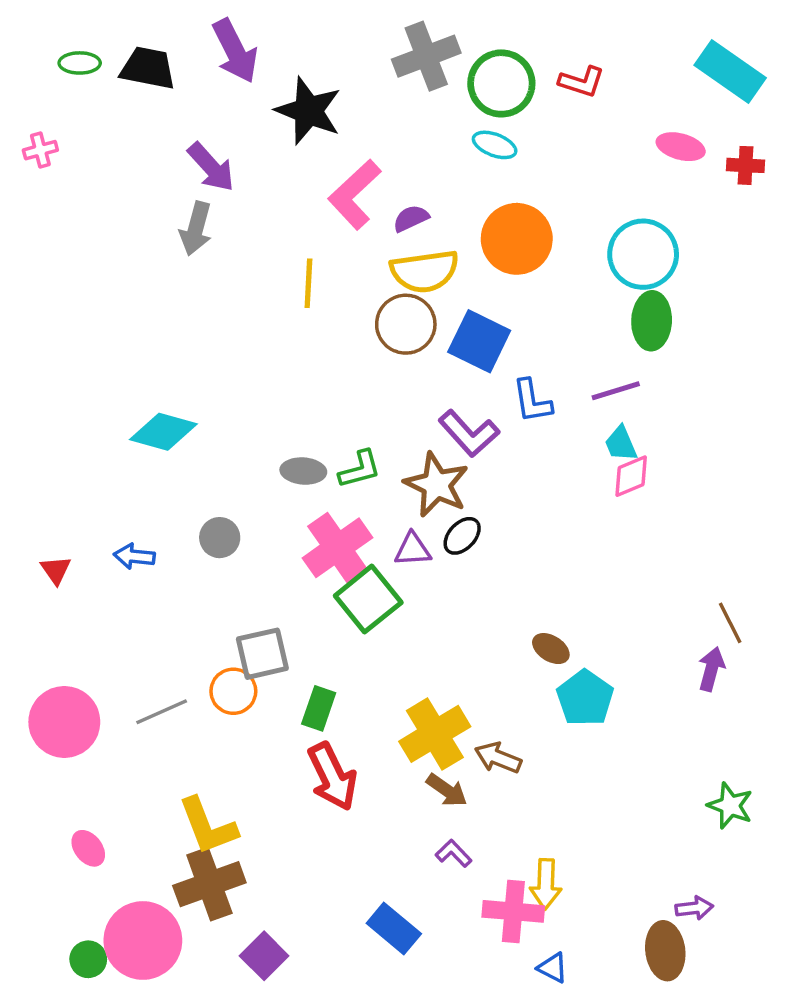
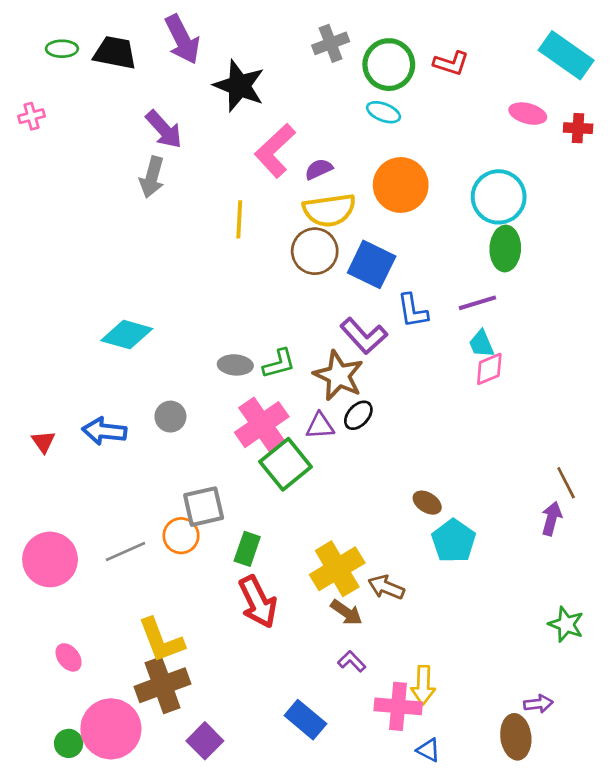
gray cross: (426, 56) -> (331, 43), size x0.7
blue arrow: (134, 556) -> (104, 431), size x1.4

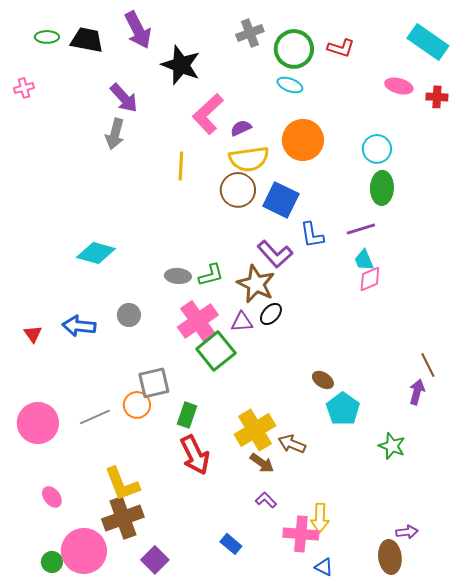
cyan circle: (499, 197) -> (377, 149), size x0.7
green star: (566, 624) -> (392, 446), moved
blue rectangle: (305, 720) -> (231, 544), size x0.7

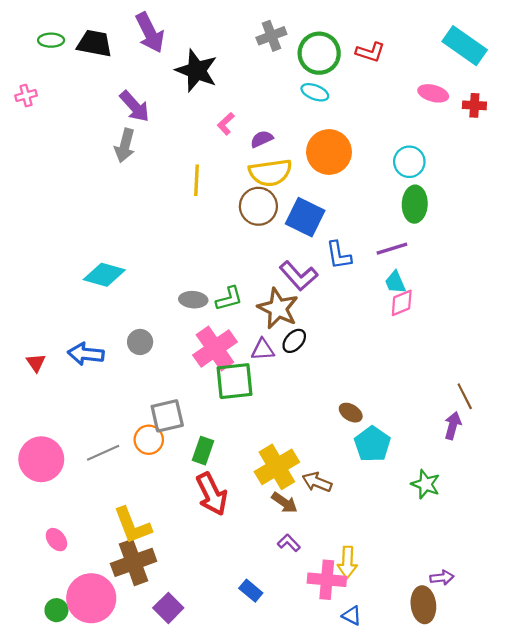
pink L-shape: (208, 114) -> (226, 124), size x0.5
green square: (216, 351) -> (235, 381), turned 33

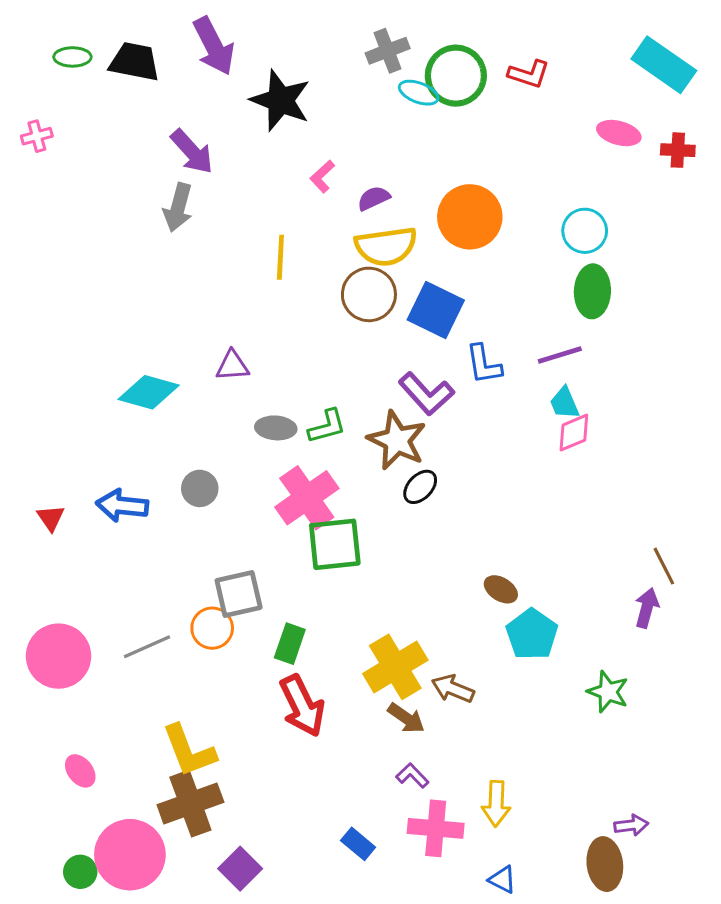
cyan ellipse: (315, 92) -> (419, 93), moved
purple triangle: (263, 350) -> (232, 366), moved
pink cross: (327, 580) -> (436, 828), moved

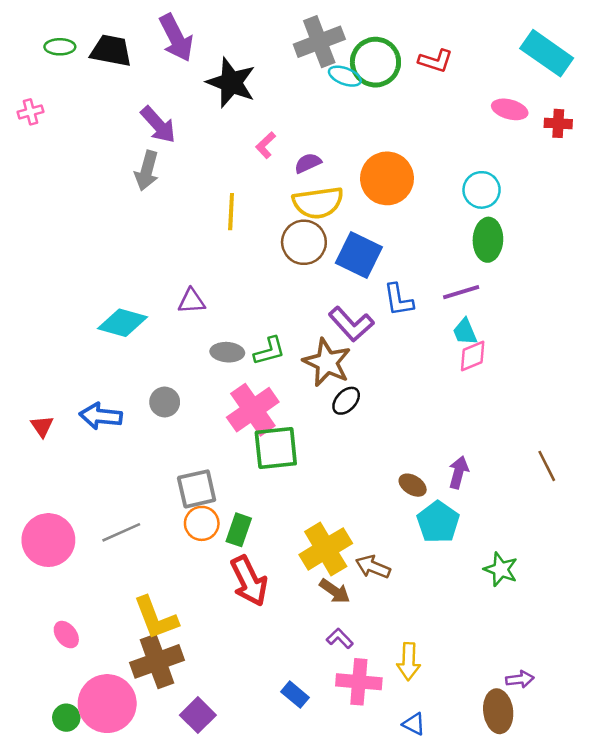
gray cross: (388, 51) -> (319, 42), size x1.4
purple arrow: (647, 608) -> (459, 472), moved
orange circle: (212, 628) -> (202, 523), moved

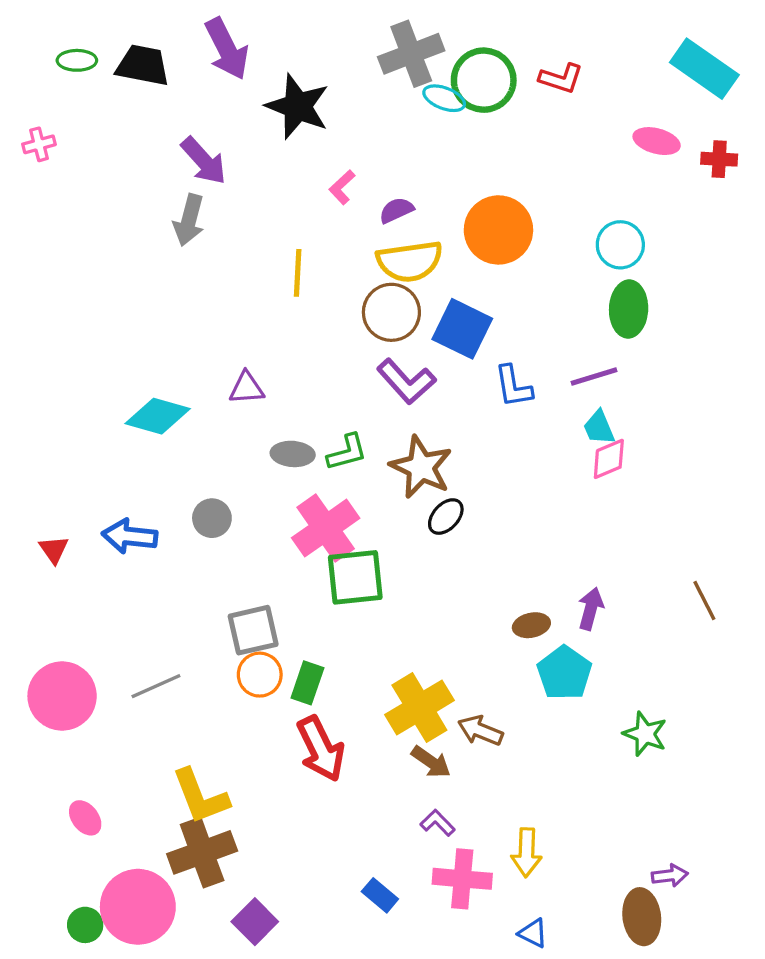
purple L-shape: (351, 324) -> (406, 381), moved
brown ellipse: (413, 485) -> (531, 625), turned -44

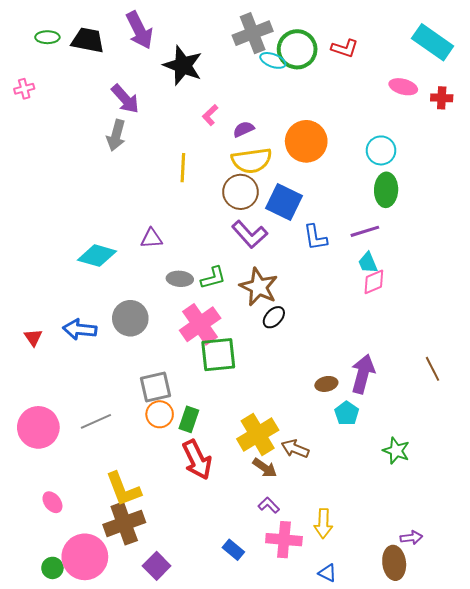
gray circle: (212, 518) -> (130, 318), size x1.5
purple arrow: (591, 609) -> (363, 374), size x1.5
cyan pentagon: (564, 673) -> (347, 413), size x0.7

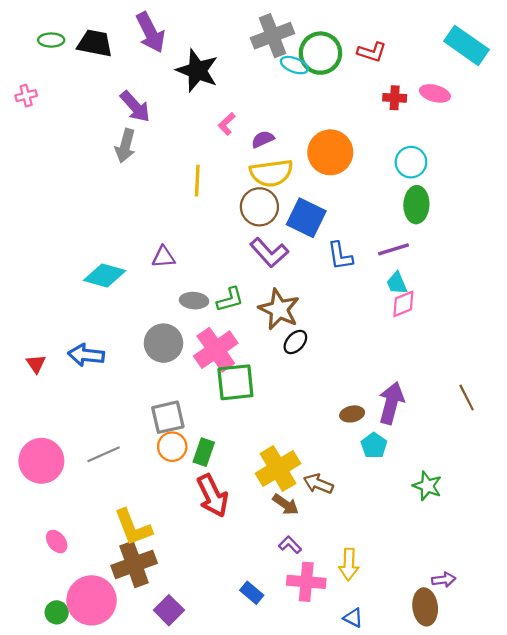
red cross: (442, 98) -> (395, 98), moved
gray circle: (130, 318) -> (163, 343), moved

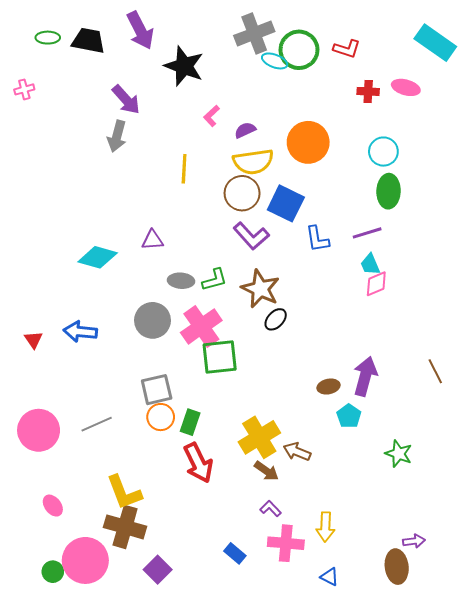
brown cross: (134, 564) -> (125, 527), turned 36

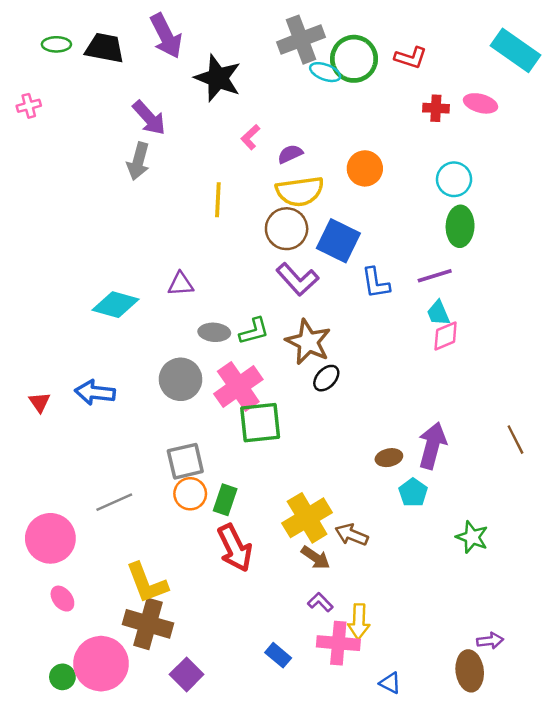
orange circle: (308, 142) -> (365, 168), size x0.7
pink circle: (39, 430) -> (50, 538), moved
yellow arrow: (325, 527) -> (359, 621), moved

